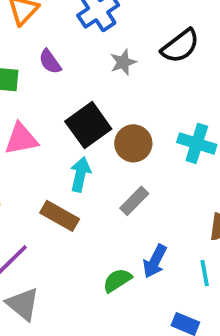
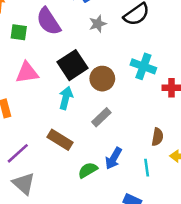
purple semicircle: (50, 62) -> (48, 21), size x1.6
cyan cross: (197, 143) -> (143, 66), moved
brown rectangle: (60, 216) -> (60, 140), moved

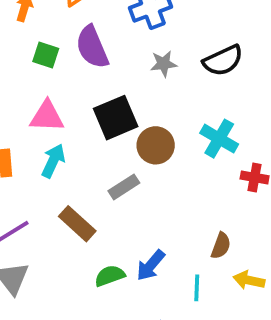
cyan arrow: (66, 98) -> (53, 161), moved
gray rectangle: (101, 117) -> (124, 187), moved

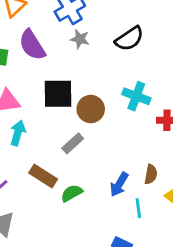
gray star: (164, 64) -> (80, 39), moved, turned 30
black square: (116, 118) -> (58, 94), turned 32
blue arrow: (151, 265) -> (119, 184), moved
green semicircle: (110, 276) -> (72, 193), moved

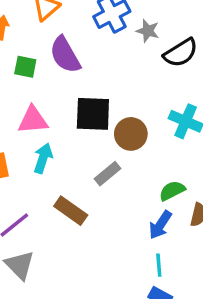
gray star: (80, 39) -> (148, 31), moved
green semicircle: (72, 193) -> (172, 191), moved
cyan line: (138, 208) -> (159, 265), moved

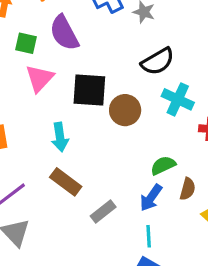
black semicircle: (181, 53) -> (158, 61), moved
pink triangle: (33, 120) -> (39, 78), moved, turned -44
cyan arrow: (43, 158) -> (60, 137), moved, turned 152
gray rectangle: (108, 174) -> (103, 212), moved

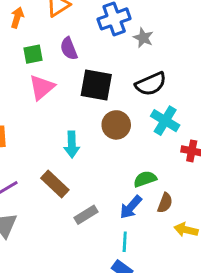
purple semicircle: (64, 33) -> (69, 49), size x0.7
green square: (26, 43) -> (33, 54), turned -30
black square: (89, 90) -> (96, 85), moved
cyan arrow: (60, 137) -> (72, 144), moved

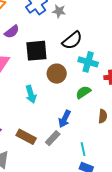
purple semicircle: (69, 49) -> (12, 32), turned -91
green semicircle: (145, 179) -> (83, 92), moved
brown rectangle: (55, 184) -> (26, 137), moved
blue arrow: (131, 207) -> (65, 119), moved

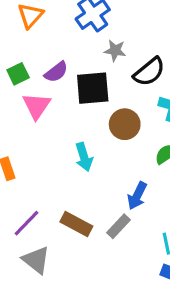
gray star: (59, 11) -> (115, 50), moved
purple semicircle: (12, 32) -> (56, 72), moved

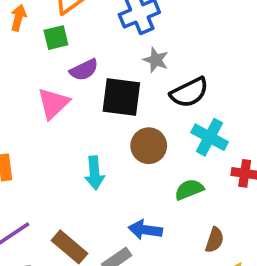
green square: (18, 74) -> (56, 38), moved
blue arrow: (137, 196) -> (145, 230), turned 60

